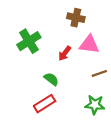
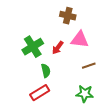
green cross: (29, 41) -> (33, 47), moved
green semicircle: (51, 79) -> (46, 71), turned 40

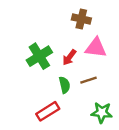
brown line: (89, 66) -> (89, 80), moved
green semicircle: (46, 71) -> (65, 85), moved

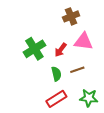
brown cross: (81, 19) -> (71, 16), turned -35
red rectangle: (48, 111) -> (56, 99), moved

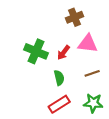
green cross: (34, 49) -> (36, 51), turned -35
brown line: (77, 70) -> (92, 73), moved

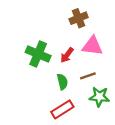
brown line: (92, 73) -> (88, 76), moved
green star: (93, 103) -> (99, 97), moved

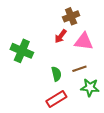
green cross: (38, 54) -> (22, 51), moved
red arrow: (67, 55) -> (61, 36), moved

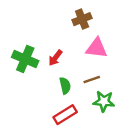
red arrow: (61, 36) -> (55, 58), moved

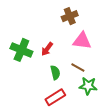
brown line: (92, 80) -> (78, 67), turned 48

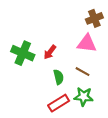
brown cross: (70, 16) -> (94, 18), moved
green star: (88, 86) -> (84, 97), moved

